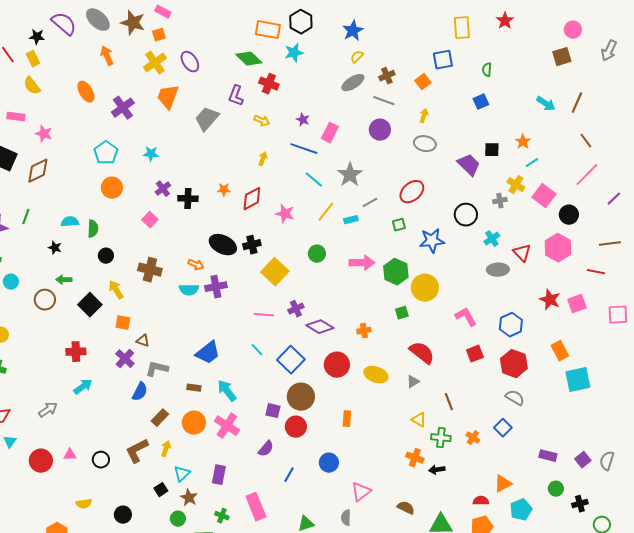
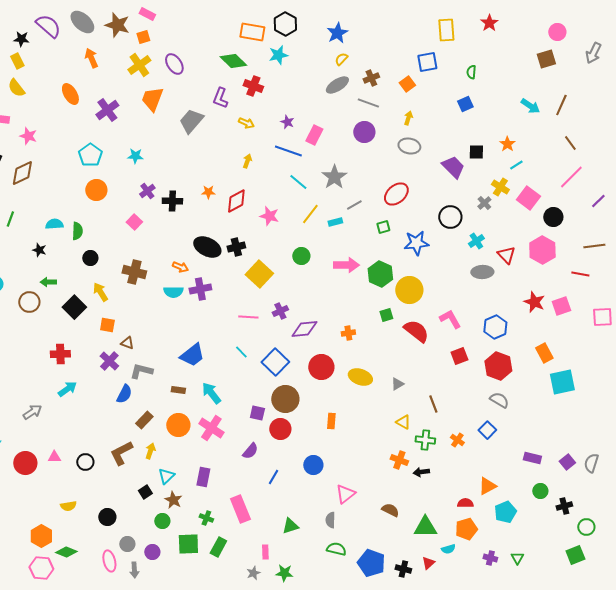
gray cross: (500, 201) -> (484, 203), turned -32
purple diamond: (320, 327) -> (304, 329), turned -36
red semicircle: (422, 353) -> (416, 331), moved

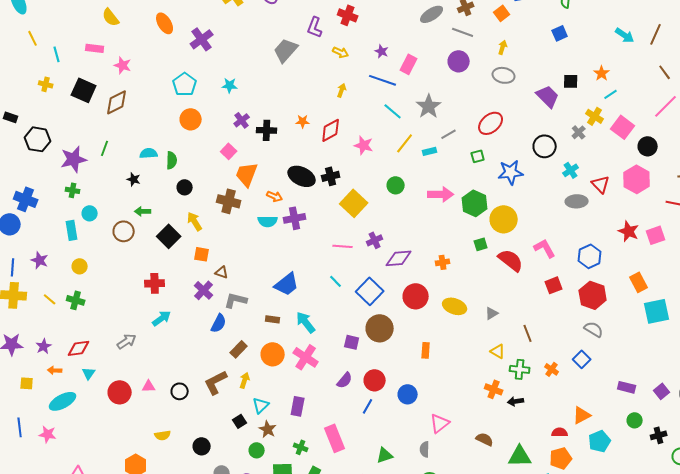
orange trapezoid: (152, 99) -> (247, 174), moved
red circle: (280, 429) -> (375, 380), moved

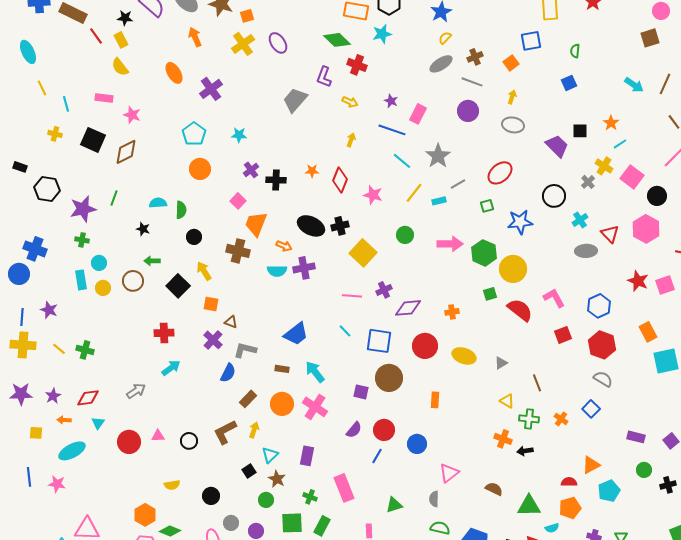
red diamond: (331, 130) -> (340, 180), turned -40
yellow circle: (80, 266) -> (103, 288), moved
blue square: (370, 291) -> (379, 341), turned -36

